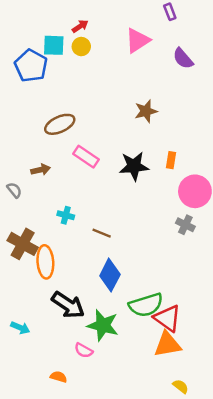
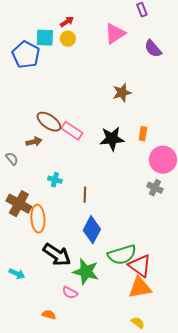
brown ellipse: (60, 124) -> (49, 122), moved, turned 60
brown line: (102, 233) -> (85, 195), turned 70
yellow semicircle: (181, 386) -> (138, 323), moved

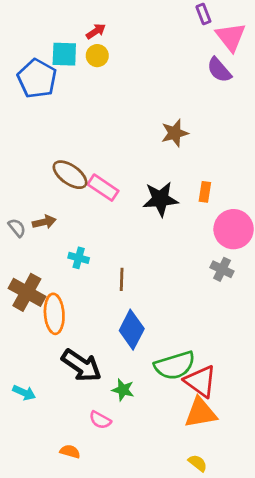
pink triangle: (115, 34) -> (231, 37), moved, turned -35
brown arrow: (34, 142) -> (44, 222), moved
green star: (86, 272) -> (123, 390), size x0.6

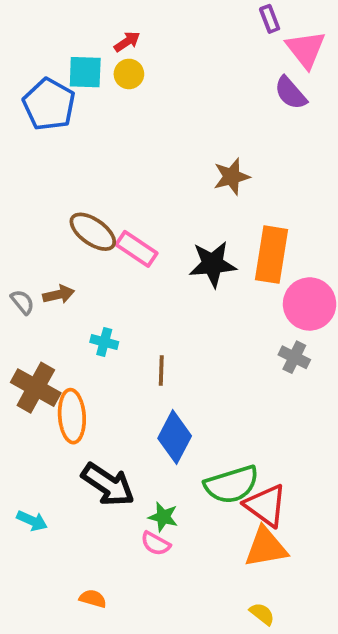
orange rectangle: (205, 192) -> (271, 255), size x2.0
pink semicircle: (100, 420) -> (156, 543), moved

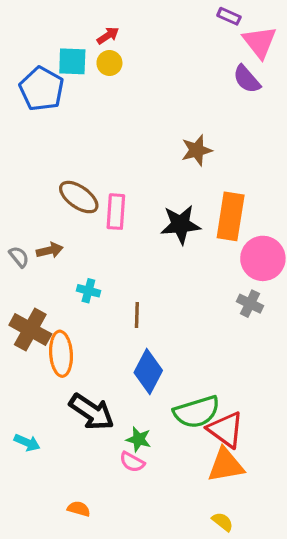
purple rectangle: (270, 19) -> (229, 16), turned -45
pink rectangle: (137, 249) -> (116, 212), turned 60

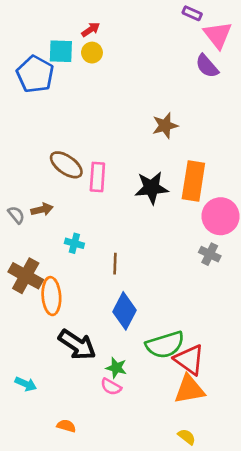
cyan arrow: (27, 443) -> (26, 384), moved

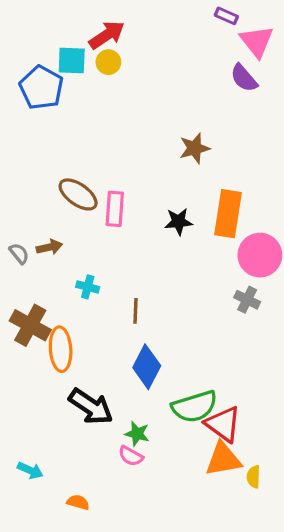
red arrow: (91, 30) -> (107, 35), size x1.6
black star: (152, 188) -> (179, 222), size x0.7
cyan arrow: (26, 384) -> (30, 470), moved
yellow semicircle: (187, 437) -> (253, 477), moved, turned -126

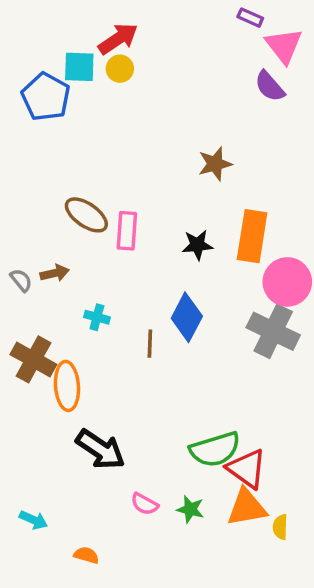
gray cross: (247, 300) -> (273, 331), size x1.8
blue diamond: (147, 367) -> (187, 317), moved
green star: (137, 434) -> (190, 509), moved

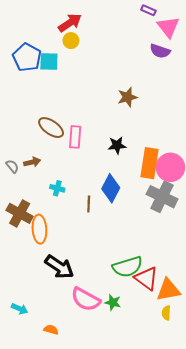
cyan square: (79, 67) -> (49, 62), moved
purple semicircle: (270, 86) -> (160, 51), turned -30
orange rectangle: (252, 236) -> (149, 163), moved
pink semicircle: (145, 504) -> (86, 299), size x1.8
orange triangle: (247, 508) -> (168, 290), moved

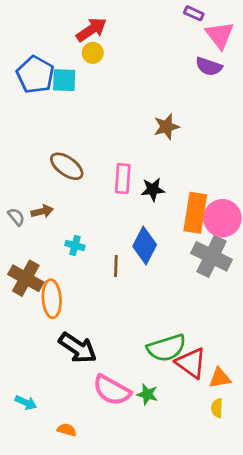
pink rectangle: (75, 137) -> (123, 179), moved
orange triangle: (168, 290) -> (220, 378), size x0.7

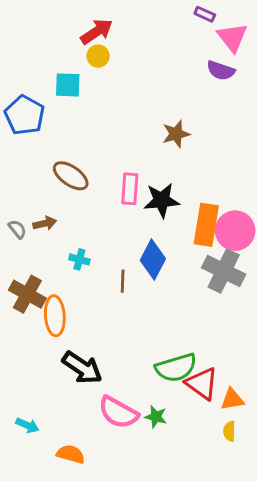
blue pentagon: (35, 75) -> (25, 115), moved
black star: (153, 189) -> (162, 200), size x1.4
orange semicircle: (67, 430) -> (71, 454), size x1.4

